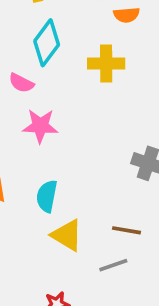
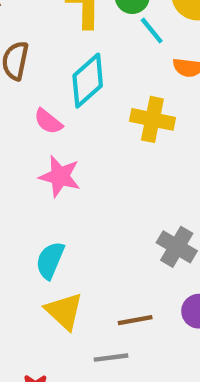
brown line: (127, 230) -> (135, 320), turned -32

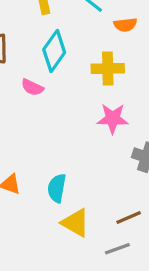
pink star: (60, 176) -> (113, 119), moved

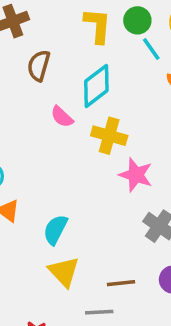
yellow cross: (108, 69) -> (109, 136), moved

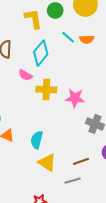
cyan line: (151, 49) -> (68, 37), moved
yellow cross: (109, 136) -> (46, 90), moved

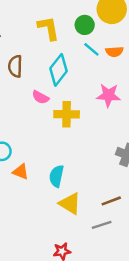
green circle: (55, 10) -> (85, 25), moved
pink star: (75, 98) -> (108, 95), moved

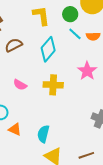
brown semicircle: (15, 66) -> (14, 45), turned 60
pink star: (108, 95) -> (87, 71), turned 30
pink semicircle: (40, 97) -> (20, 85), moved

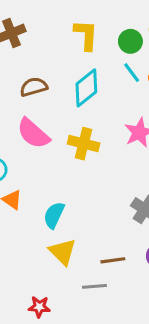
brown semicircle: (14, 45) -> (34, 87), moved
pink semicircle: (20, 85) -> (33, 133), size x1.6

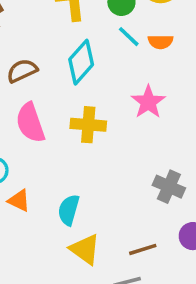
pink semicircle: (33, 133) -> (30, 123), turned 39

